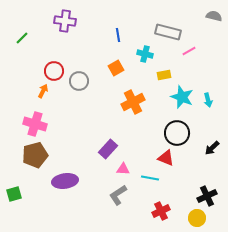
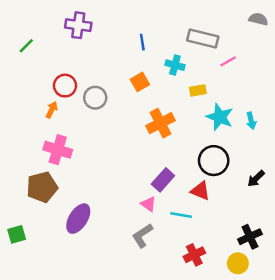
pink cross: (35, 124) -> (58, 150), moved
purple rectangle: (108, 149) -> (163, 180), moved
pink triangle: (123, 169) -> (148, 204), turned 32
purple ellipse: (65, 181) -> (78, 219), turned -50

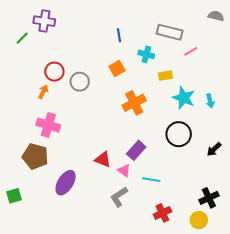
purple cross: (78, 25) -> (44, 21), moved
brown pentagon: (42, 187) -> (35, 156), turned 30
red triangle: (200, 191) -> (103, 159), moved

